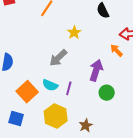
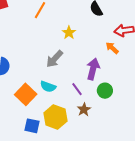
purple line: (69, 88) -> (77, 89), moved, turned -48
blue square: (16, 119) -> (32, 126), moved
brown star: (86, 125) -> (84, 110), moved

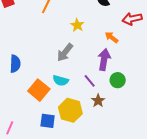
orange arrow: (112, 48) -> (112, 37), moved

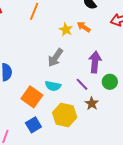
orange arrow: (112, 37) -> (84, 27), moved
blue square: (48, 121) -> (33, 125), moved, turned -35

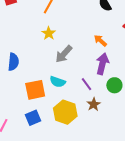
orange arrow: (84, 27) -> (100, 41), moved
yellow star: (66, 30) -> (49, 33), moved
orange square: (32, 97) -> (35, 90), turned 35

